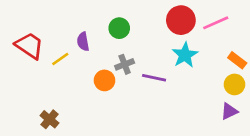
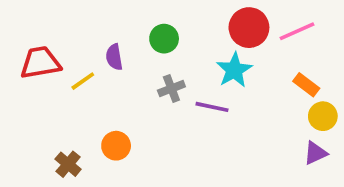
red trapezoid: (29, 46) -> (40, 63), turned -44
cyan star: (185, 55) -> (234, 70), moved
orange rectangle: (237, 60) -> (306, 85), moved
orange circle: (104, 80) -> (116, 146), moved

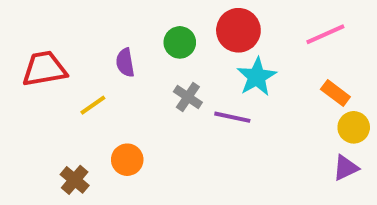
red circle: (249, 28) -> (238, 30), moved
yellow line: (83, 81) -> (93, 105), moved
gray cross: (171, 88) -> (188, 97), turned -35

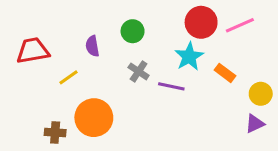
red circle: (238, 30) -> (201, 22), moved
orange rectangle: (335, 93) -> (225, 73), moved
orange circle: (127, 160) -> (94, 118), size x1.6
brown cross: (75, 180) -> (55, 133), turned -36

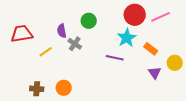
gray cross: (139, 71) -> (75, 44), moved
orange circle: (94, 118) -> (64, 88), moved, size x0.6
purple triangle: (255, 124) -> (155, 73), moved, turned -40

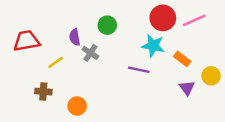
cyan star: (127, 38) -> (153, 46), turned -30
brown cross: (37, 89) -> (43, 92), moved

